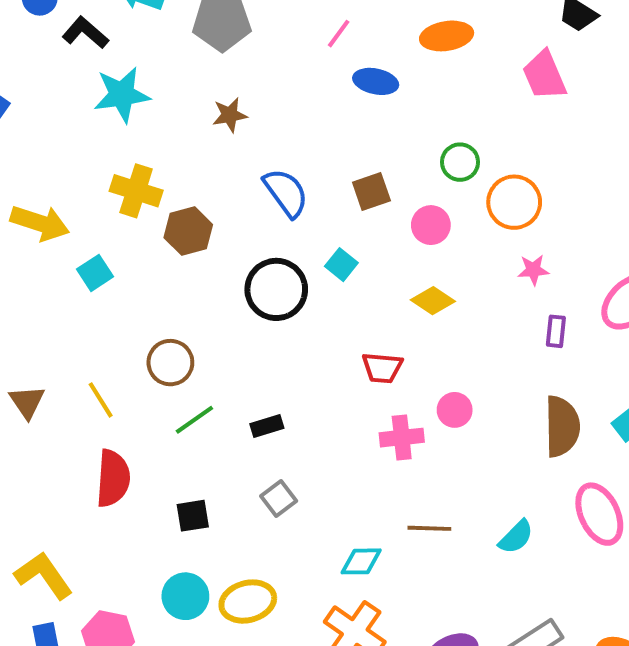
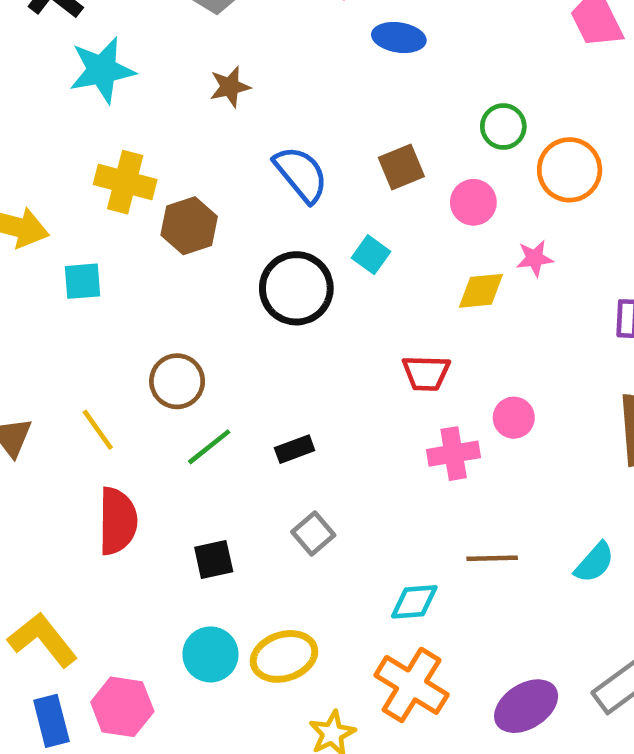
pink star: (533, 270) -> (535, 258), moved
cyan square: (95, 273) -> (83, 281), turned 32
yellow diamond: (433, 301) -> (481, 291), turned -36

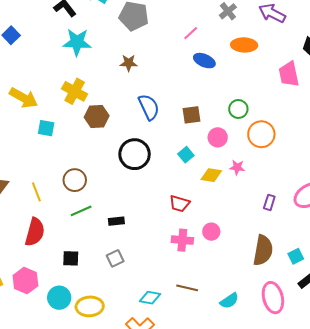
cyan square: (371, 255) -> (186, 155), moved
pink hexagon: (122, 707) -> (25, 281), moved

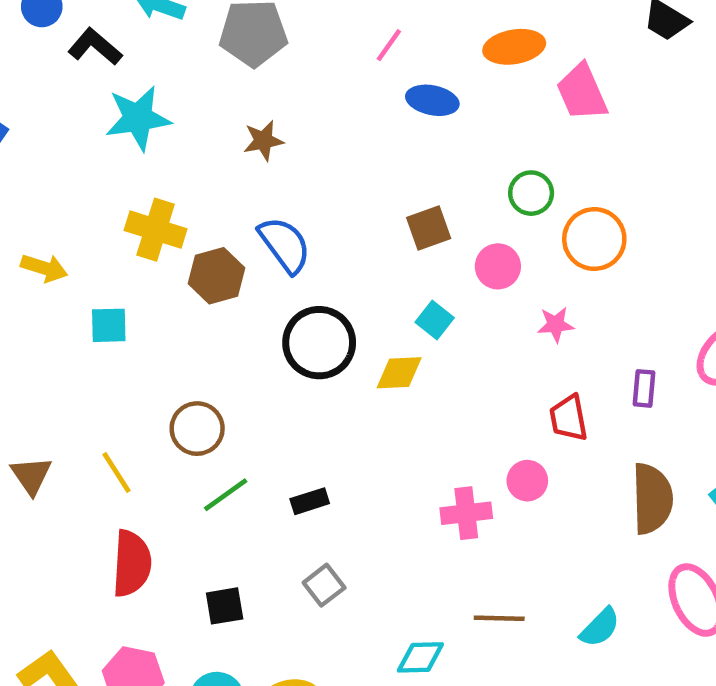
pink trapezoid: (289, 74) -> (582, 92), moved
yellow arrow: (24, 98) -> (44, 268), size x0.7
blue semicircle: (149, 107) -> (285, 245), moved
yellow diamond: (211, 175) -> (399, 373), moved
red trapezoid: (180, 204) -> (569, 418), moved, turned 75

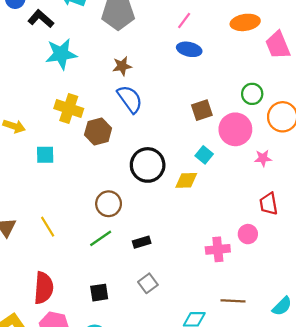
blue ellipse: (432, 100) -> (189, 49), moved
blue semicircle: (285, 245) -> (130, 99), moved
pink circle: (498, 266) -> (235, 129), size x1.5
brown circle: (197, 429) -> (109, 204), moved
red semicircle: (132, 563) -> (44, 288), moved

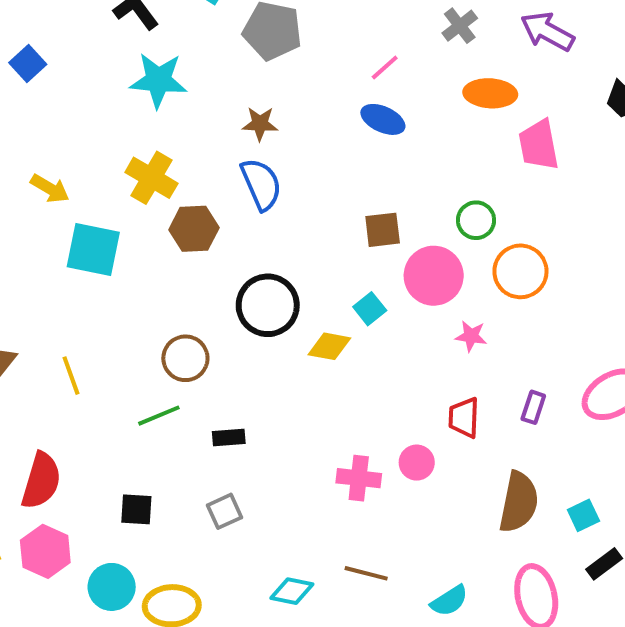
cyan square: (45, 155) -> (93, 250), size x1.6

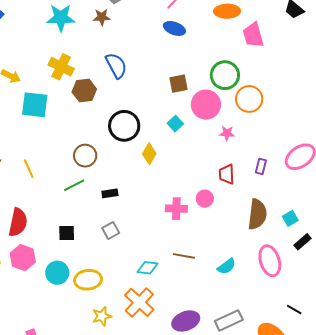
brown star: (260, 124) -> (102, 17), moved
green circle: (476, 220) -> (225, 75), size x1.5
yellow diamond: (329, 346) -> (149, 154), moved, turned -65

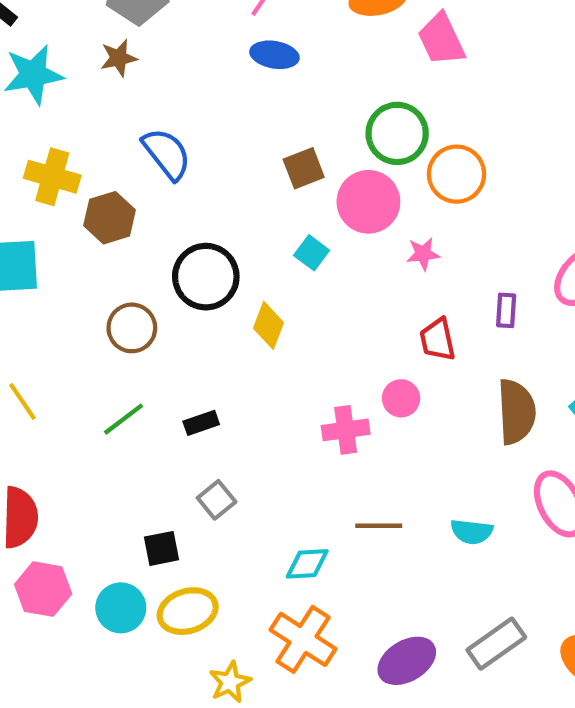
brown circle: (85, 156) -> (132, 328), moved
black square: (67, 233) -> (161, 548), moved
cyan semicircle: (227, 266) -> (472, 532), turned 54

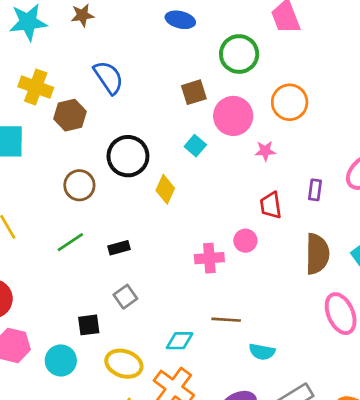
green circle: (397, 133) -> (239, 54), moved
cyan semicircle: (472, 532) -> (262, 352), moved
yellow ellipse: (188, 611) -> (124, 364), moved, turned 32

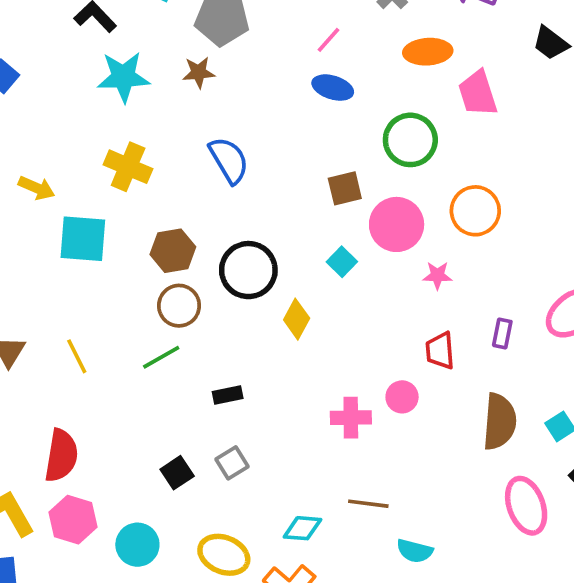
brown hexagon: (70, 115) -> (173, 251), moved
green line: (70, 242) -> (161, 357), moved
black square: (89, 325) -> (177, 473), moved, turned -30

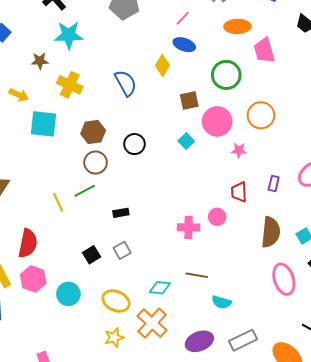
brown star: (199, 72) -> (40, 61), moved
black circle: (248, 270) -> (134, 144), size x0.7
yellow diamond: (297, 319) -> (163, 65), moved
yellow line: (77, 356) -> (58, 202), moved

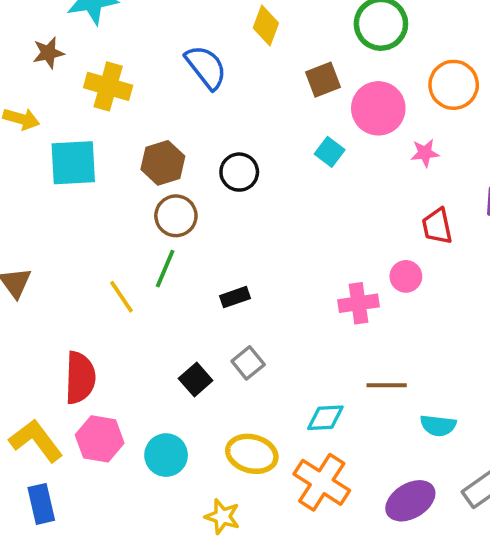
green line: (85, 191) -> (165, 269), turned -30
yellow star: (114, 337) -> (222, 517), moved, turned -30

